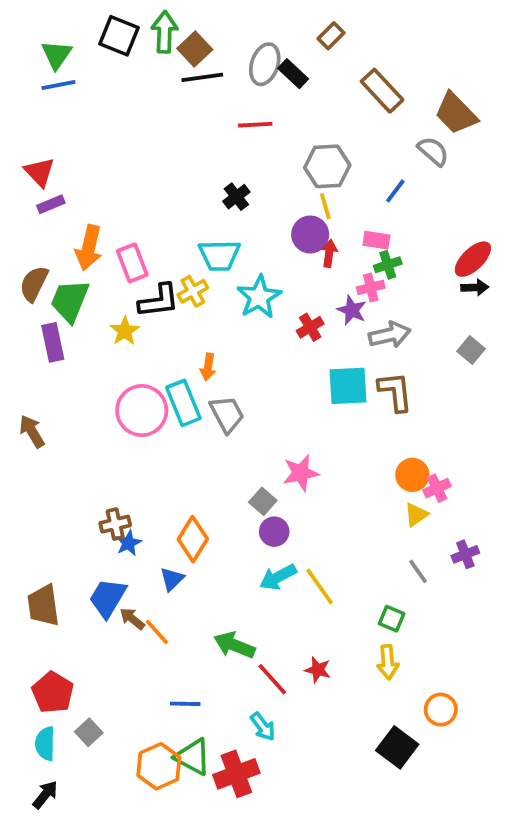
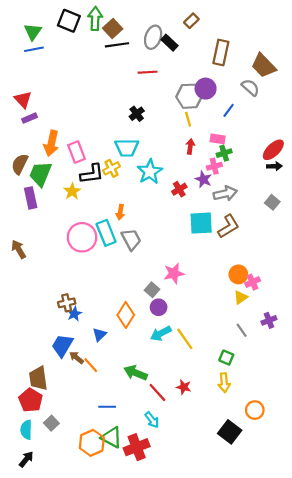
brown rectangle: (382, 91) -> (221, 52), turned 55
purple circle: (310, 234) -> (206, 89), moved
brown L-shape: (395, 392) -> (229, 226), turned 65
orange diamond: (193, 539) -> (126, 315), moved
brown trapezoid: (43, 605) -> (38, 378), moved

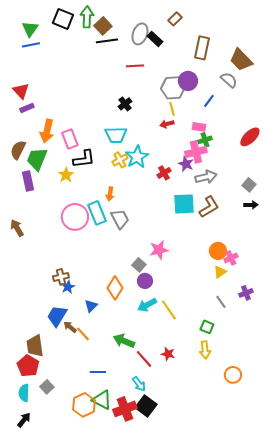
red arrow: (190, 147) -> (167, 124), moved, turned -112
pink cross: (214, 166) -> (196, 152), size x1.5
black arrow: (274, 166) -> (251, 205), moved
yellow cross: (112, 168) -> (120, 160), moved
black square: (230, 432) -> (146, 406), moved

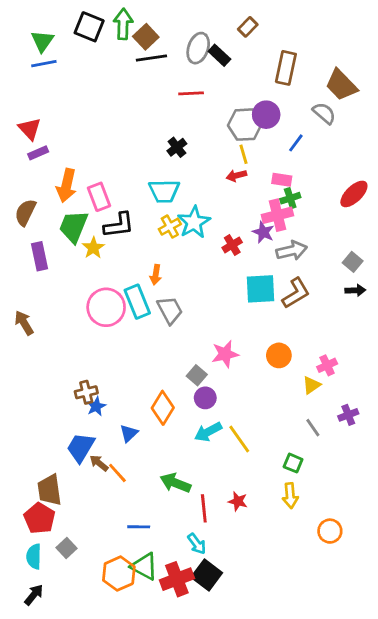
green trapezoid: (37, 159) -> (74, 227), moved
orange circle: (218, 251) -> (279, 355), moved
red line: (144, 359) -> (204, 508), turned 36

